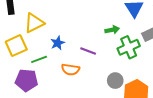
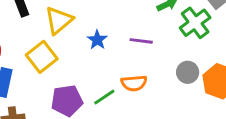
green line: (39, 59) -> (104, 97), moved
orange semicircle: (70, 70) -> (134, 83), moved

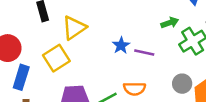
blue star: (97, 40) -> (121, 45), moved

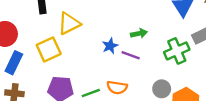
green arrow: (170, 23) -> (139, 33), moved

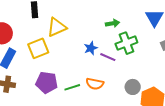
green arrow: (139, 33) -> (113, 23), moved
green cross: (177, 51) -> (126, 43), moved

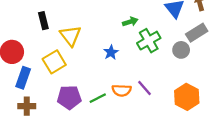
yellow triangle: (57, 27) -> (70, 36), turned -35
purple line: (108, 57) -> (145, 88), moved, turned 35
gray circle: (133, 87) -> (181, 50), moved

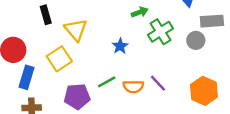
gray rectangle: (197, 33) -> (212, 21), turned 30
green line: (98, 98) -> (107, 82), moved

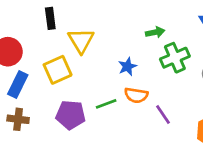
orange semicircle: (133, 87) -> (136, 95), moved

